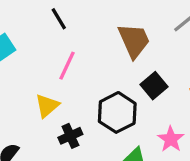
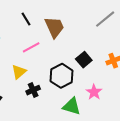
brown trapezoid: (134, 41) -> (54, 27), moved
pink line: (67, 66) -> (31, 47), turned 36

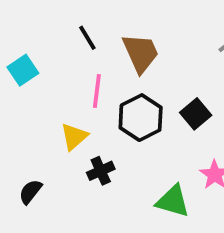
pink line: (31, 47) -> (97, 91), turned -54
black hexagon: (62, 76) -> (141, 118), moved

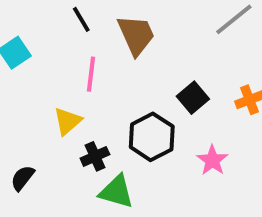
black hexagon: (141, 118) -> (152, 137), moved
green triangle: (173, 201) -> (116, 192), moved

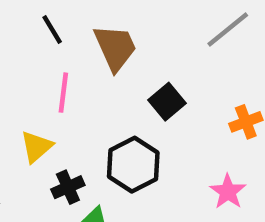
black square: (193, 98) -> (167, 102), moved
pink star: (212, 160) -> (228, 192), moved

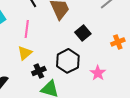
pink line: (63, 93) -> (27, 29), moved
pink star: (228, 192) -> (98, 73), moved

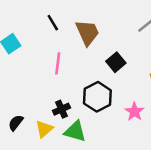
pink line: (27, 29) -> (58, 63), moved
yellow triangle: (25, 53) -> (44, 129), moved

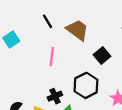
brown trapezoid: (87, 33) -> (77, 30), turned -30

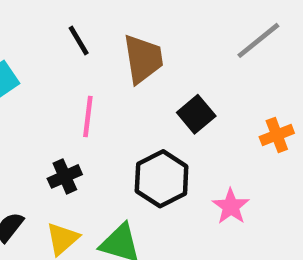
brown trapezoid: (77, 30) -> (143, 59), turned 45
black cross: (55, 96) -> (65, 176), moved

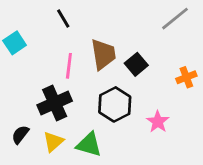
brown trapezoid: (143, 59) -> (103, 54), moved
black cross: (65, 176) -> (55, 103), size x1.6

